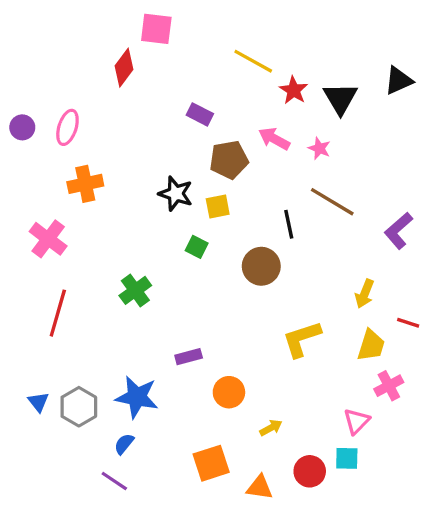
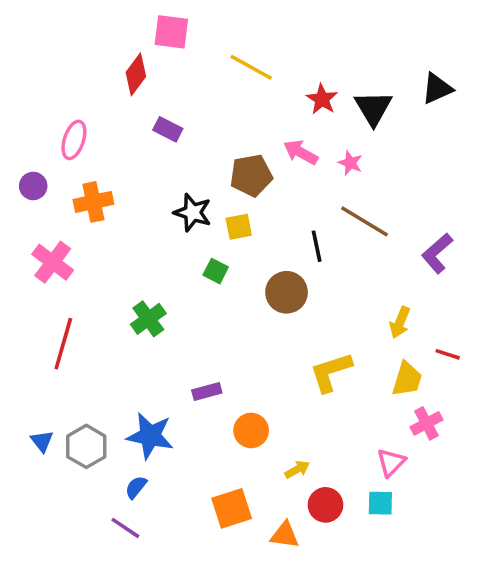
yellow line: (253, 61) -> (251, 67), moved
purple rectangle: (200, 114) -> (168, 129), moved
purple circle: (22, 127) -> (33, 186), moved
red circle: (310, 471) -> (325, 505), moved

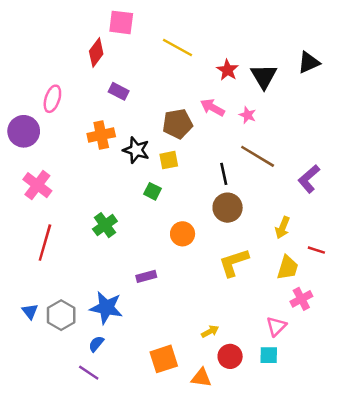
purple circle: (33, 186) -> (24, 131), size x1.6
orange cross: (93, 202) -> (101, 135), moved
brown circle: (287, 292) -> (228, 208), moved
orange circle: (251, 430) -> (183, 234), moved

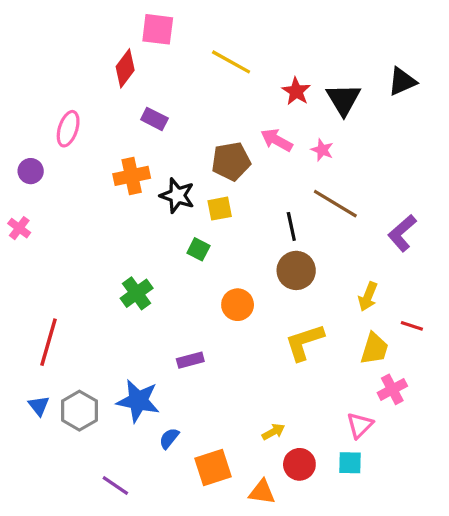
purple circle: (24, 131) -> (31, 171), size x0.6
pink cross: (37, 185) -> (19, 228), moved, size x0.6
red line: (45, 243) -> (49, 342), moved
blue semicircle: (96, 344) -> (169, 438), moved

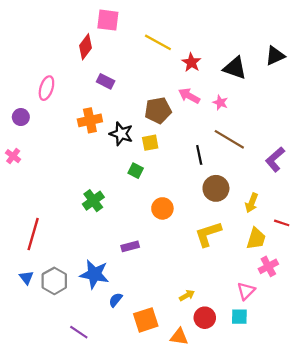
red star: (296, 91) -> (191, 62), moved
black triangle: (343, 99) -> (235, 68), turned -40
brown circle: (296, 270) -> (216, 188), moved

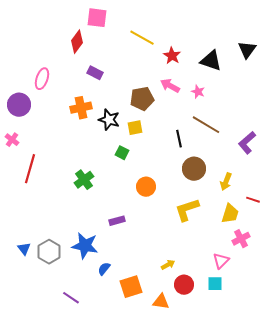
black triangle: (275, 56) -> (247, 50), turned -30
purple circle: (21, 117) -> (19, 105), size x1.5
red line: (33, 234) -> (30, 169), moved

